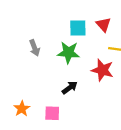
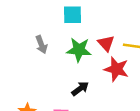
red triangle: (104, 25) -> (106, 43), moved
cyan square: (78, 28) -> (72, 15), moved

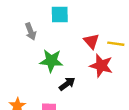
gray arrow: (41, 45) -> (31, 32), moved
green star: (79, 50) -> (51, 61), moved

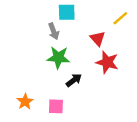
gray arrow: (31, 32) -> (54, 31), moved
yellow line: (116, 44) -> (120, 18), moved, turned -49

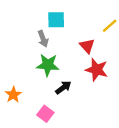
orange star: (25, 102) -> (13, 95), moved
pink square: (56, 106) -> (45, 114), turned 35

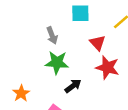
cyan square: (56, 20) -> (80, 13), moved

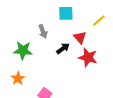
green star: (57, 63) -> (23, 50), moved
black arrow: (73, 86) -> (63, 48), moved

